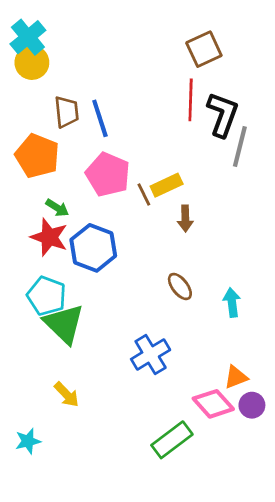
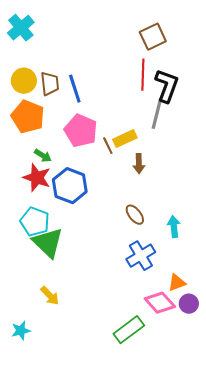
yellow circle: (32, 62) -> (24, 81), moved
gray line: (240, 146) -> (157, 114), moved
blue cross: (151, 355) -> (141, 256), moved

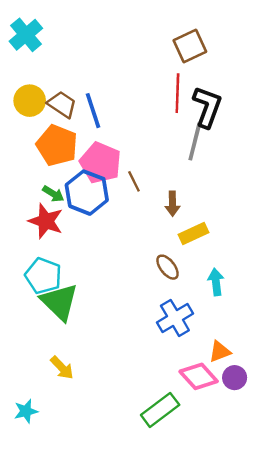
brown trapezoid: (50, 84) -> (62, 104), turned -50
orange pentagon: (28, 117) -> (57, 145), moved
yellow rectangle: (125, 139) -> (194, 234), moved
blue hexagon: (70, 186) -> (87, 193), moved

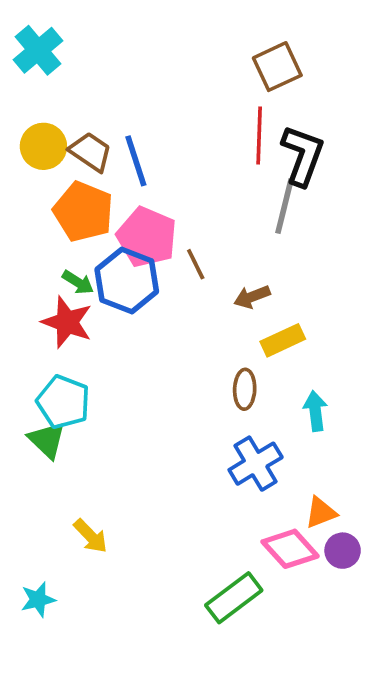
brown arrow: (172, 204) -> (252, 297), turned 70
brown ellipse: (168, 267) -> (245, 389), turned 40
green triangle: (59, 302) -> (47, 440), moved, size x0.7

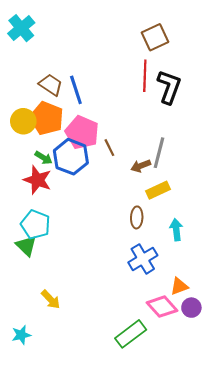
yellow circle: (43, 146) -> (23, 121), moved
gray line: (285, 206) -> (159, 153), moved

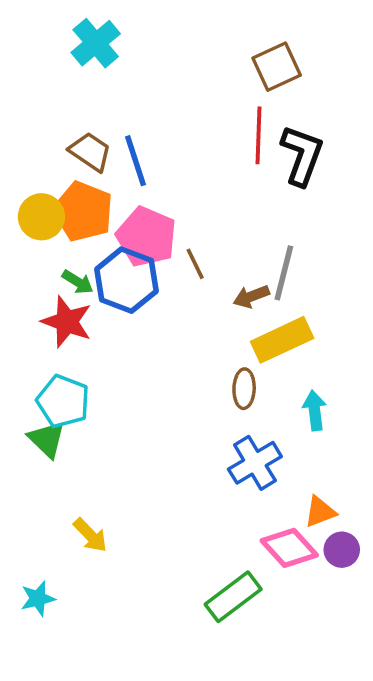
cyan cross: (21, 28) -> (96, 43), moved
yellow rectangle: (158, 190) -> (282, 340), size x1.4

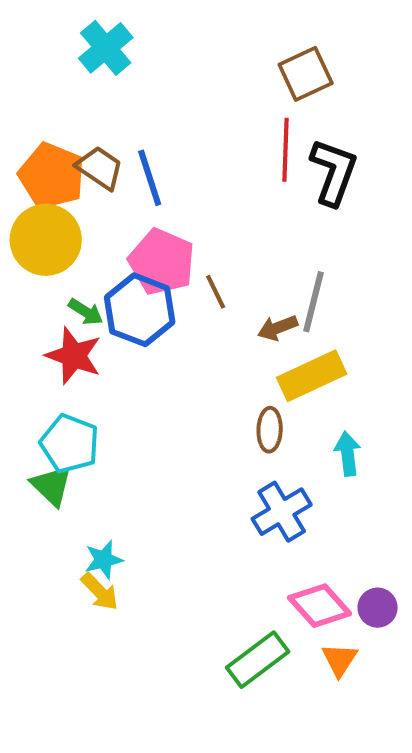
orange pentagon: (83, 211) -> (52, 176), moved
yellow circle: (41, 217) -> (46, 240), size x1.4
orange triangle: (320, 512) -> (340, 660), moved, turned -36
cyan star: (38, 599) -> (104, 560), moved

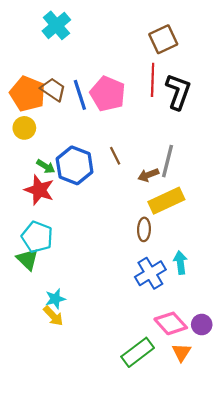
yellow circle: (46, 240) -> (24, 128), size x0.6
pink pentagon: (162, 262) -> (108, 94), moved
cyan arrow: (348, 454) -> (180, 263), moved

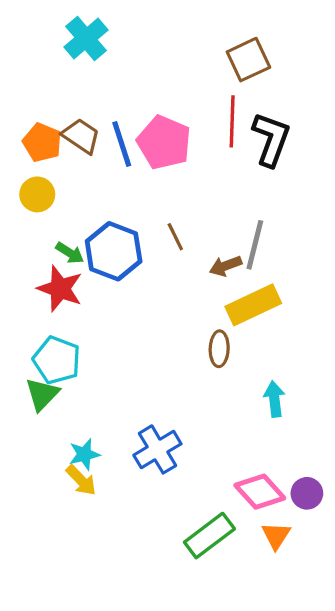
orange pentagon: (28, 94) -> (42, 142), size x0.7
green triangle: (28, 259) -> (42, 394), turned 30
blue cross: (150, 273) -> (157, 449), moved

